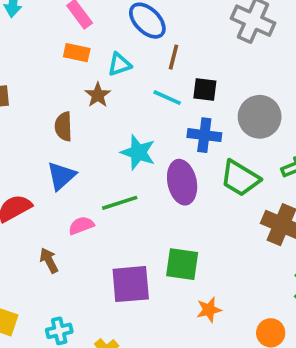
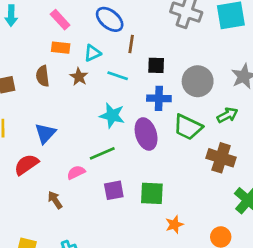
cyan line: (167, 98) -> (118, 76), moved
brown semicircle: (63, 126) -> (43, 76), moved
blue triangle: (61, 176) -> (45, 133), moved
purple square: (131, 284) -> (114, 190), moved, size x0.7

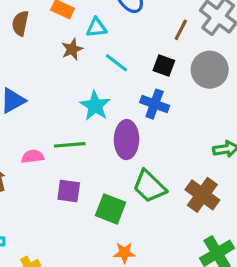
brown line: (131, 44) -> (181, 30), moved
brown semicircle: (43, 76) -> (20, 23), moved
gray circle: (198, 81) -> (210, 70), moved
green trapezoid: (188, 127) -> (149, 186), moved

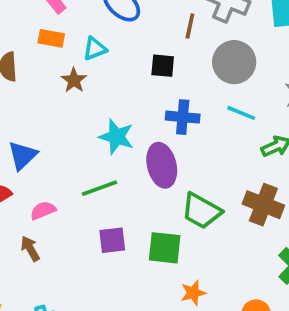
cyan line: (116, 63) -> (241, 113), moved
black square: (164, 66) -> (163, 66), moved
pink semicircle: (33, 156) -> (43, 210), moved

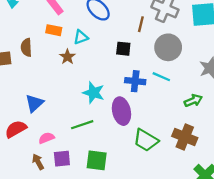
cyan line: (241, 113) -> (161, 77), moved
purple square: (112, 240) -> (62, 159), moved
green square: (165, 248) -> (97, 160), moved

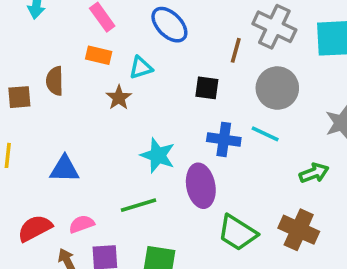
blue triangle: (34, 103) -> (64, 169), turned 42
red semicircle: (16, 129) -> (35, 228), moved

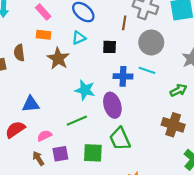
cyan triangle: (141, 68) -> (79, 38), moved
brown star: (119, 98) -> (58, 58), size x1.5
red semicircle: (35, 228) -> (15, 129), moved
green trapezoid: (237, 233) -> (120, 139), moved, turned 40

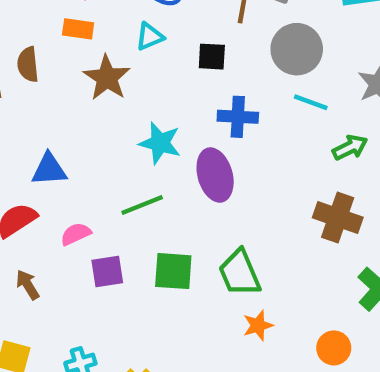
cyan line: (147, 70) -> (311, 102), moved
green trapezoid: (120, 139) -> (240, 273), moved
brown arrow: (38, 158) -> (28, 285), moved

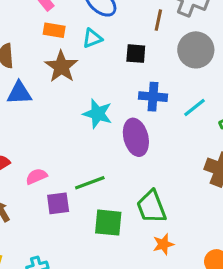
orange rectangle: (78, 29) -> (54, 30), moved
cyan line: (311, 102) -> (195, 107), moved, turned -60
blue triangle: (49, 169) -> (19, 93), moved
green line: (142, 205) -> (90, 183), moved
green square: (173, 271) -> (108, 223), moved

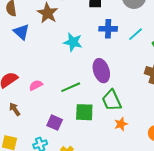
blue triangle: (19, 93) -> (21, 32), turned 48
purple ellipse: (136, 137) -> (101, 71), moved
purple square: (58, 203) -> (55, 123), moved, turned 35

